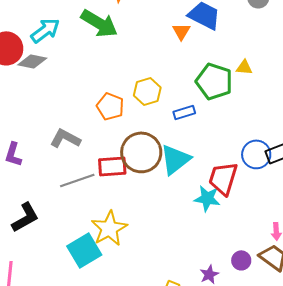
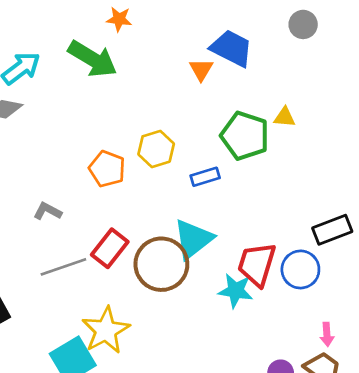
gray L-shape: (65, 138) -> (48, 211), size x0.7
brown circle: (141, 152) -> (161, 264), moved
blue circle: (256, 154) -> (300, 269), moved
red rectangle: (112, 166) -> (110, 248), turned -48

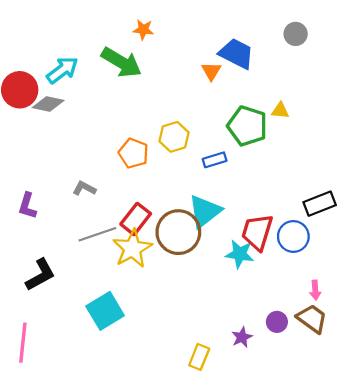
yellow star: (106, 330) -> (132, 249), moved

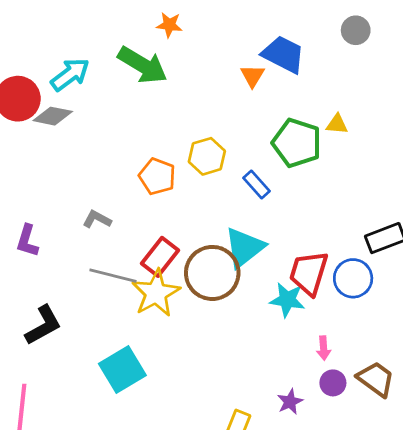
blue rectangle: (215, 160) -> (256, 184), turned 65
gray line: (97, 234) -> (113, 276), turned 33
pink arrow: (315, 290) -> (324, 348), moved

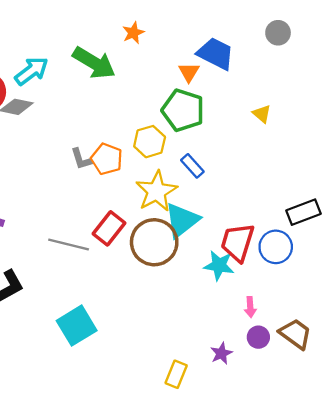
orange star: (169, 25) -> (133, 33), moved, turned -30
yellow triangle: (337, 124) -> (262, 114), turned 36
green pentagon: (297, 143) -> (183, 110), moved
gray L-shape: (97, 219) -> (81, 159), moved, turned -135
yellow star: (156, 293) -> (156, 191), moved

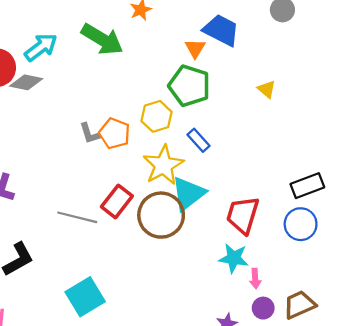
blue circle: (276, 247) -> (301, 224), moved
cyan star: (219, 265) -> (234, 258), moved
brown trapezoid: (295, 334) -> (299, 305), turned -60

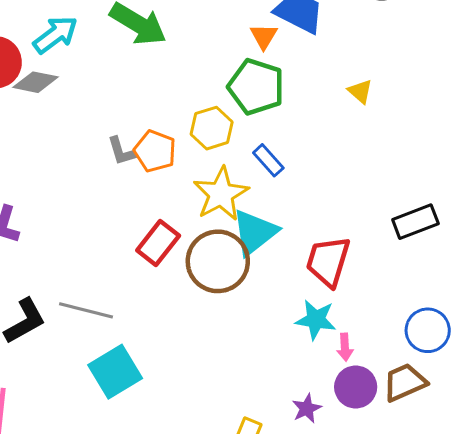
gray line: (77, 217) -> (86, 310), moved
blue circle: (301, 224) -> (428, 330), moved
purple circle: (263, 308) -> (356, 387), size x1.4

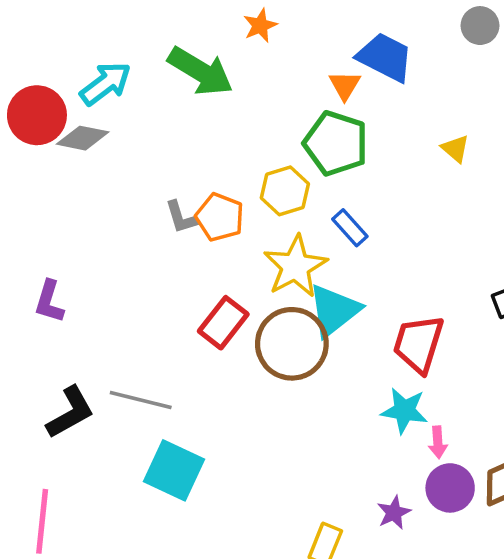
cyan square: (115, 372) -> (174, 470), turned -34

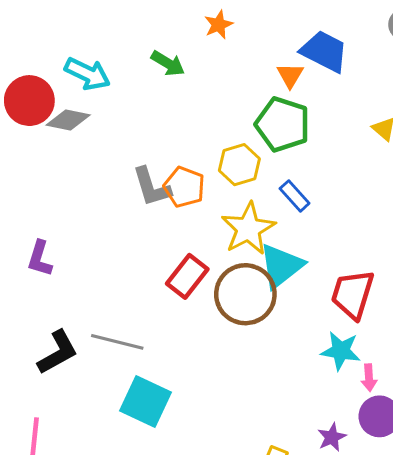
green arrow: (200, 71) -> (168, 63), size x0.6
cyan arrow: (105, 84) -> (87, 74), turned 63
gray L-shape: (181, 217) -> (152, 187), size x1.4

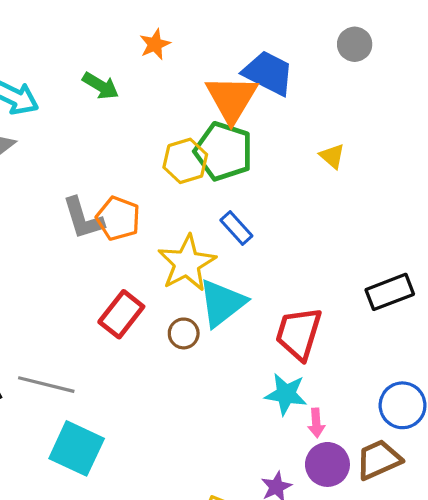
orange triangle: (290, 75) -> (232, 99), size x1.8
yellow hexagon: (239, 165) -> (185, 161), moved
brown circle: (245, 294) -> (184, 333), size x0.5

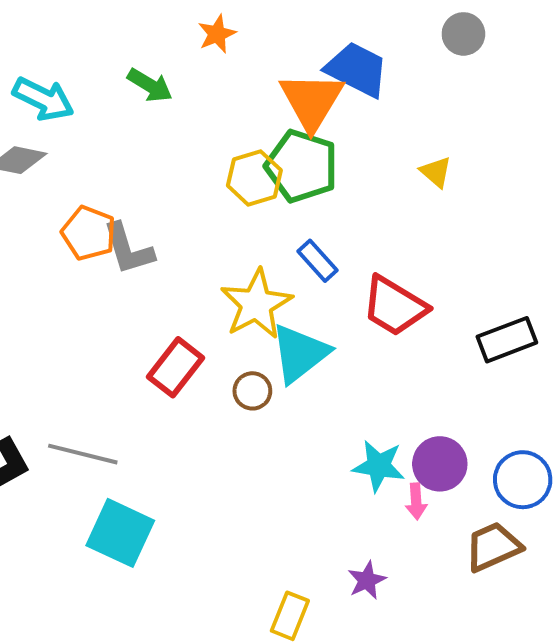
orange pentagon: (118, 218) -> (89, 233), moved
red trapezoid: (299, 333) -> (394, 306), moved, turned -76
purple circle: (327, 464) -> (440, 464), moved

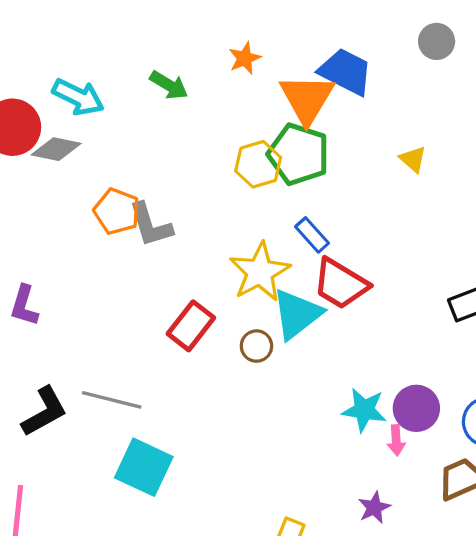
orange star: (217, 34) -> (245, 58), moved
red trapezoid: (394, 306) -> (341, 284), moved
purple star: (367, 580) -> (374, 508), moved

